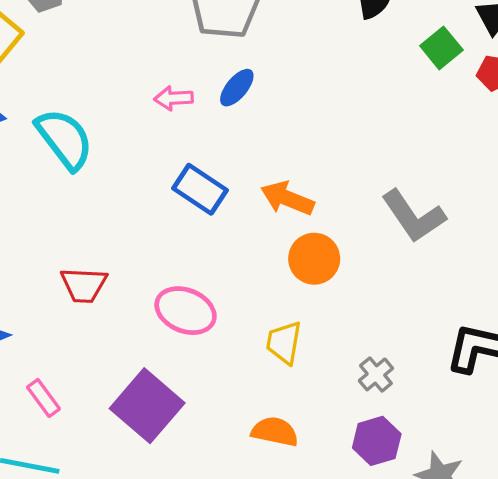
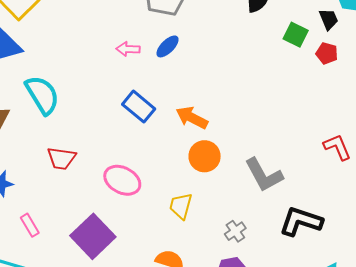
green square: (441, 48) -> (296, 35), turned -30
cyan semicircle: (64, 139) -> (42, 95), moved
gray L-shape: (414, 216) -> (264, 175), moved

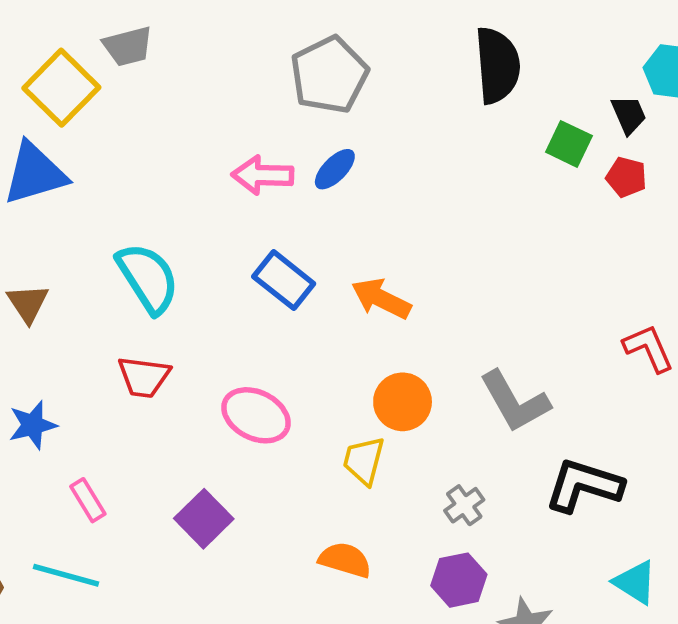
pink arrow: (128, 49) -> (263, 175), size x1.4
cyan semicircle: (42, 95) -> (148, 278), moved
orange circle: (205, 156) -> (403, 402), moved
purple square: (93, 236) -> (204, 519), size x0.7

